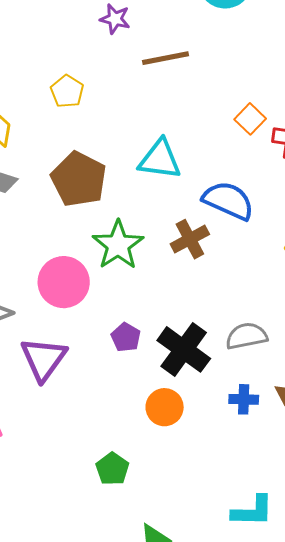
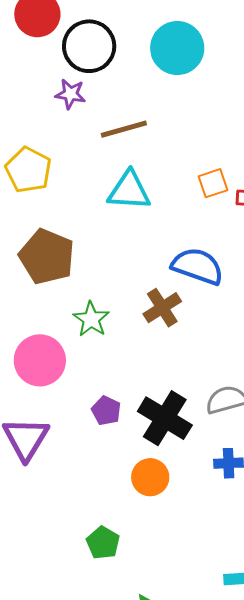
yellow pentagon: (67, 91) -> (28, 170), size x1.4
orange square: (250, 119) -> (213, 183), turned 32
cyan triangle: (160, 159) -> (129, 191), moved
green star: (118, 245) -> (91, 319), size x0.7

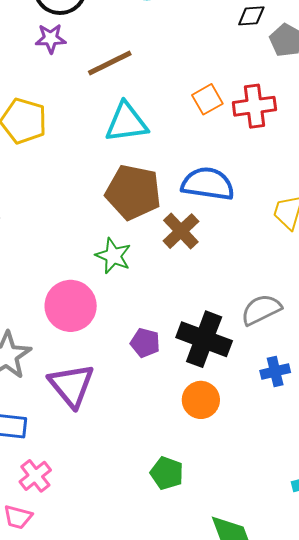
brown pentagon: (47, 257) -> (133, 192), moved

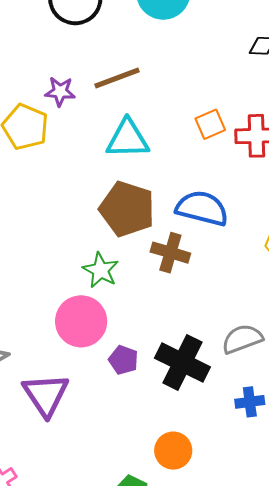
purple star: (51, 38) -> (60, 92), moved
brown cross: (181, 231) -> (170, 253), turned -36
pink circle: (71, 306) -> (81, 321), moved
orange circle: (201, 400) -> (173, 451), moved

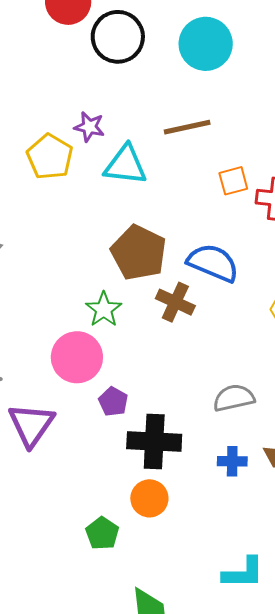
brown line: (117, 78) -> (187, 127), moved
cyan triangle: (127, 139) -> (125, 165), moved
black cross: (182, 362) -> (154, 442), moved, turned -32

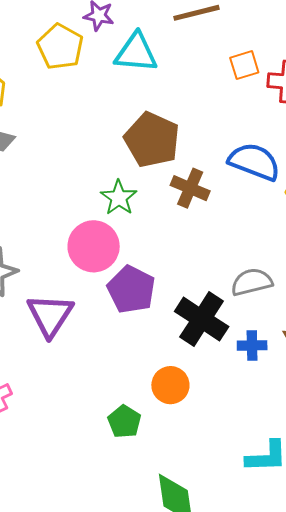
blue semicircle: (213, 263) -> (254, 162), moved
purple pentagon: (113, 402) -> (131, 289), size x1.6
black cross: (154, 442) -> (202, 319), moved, turned 32

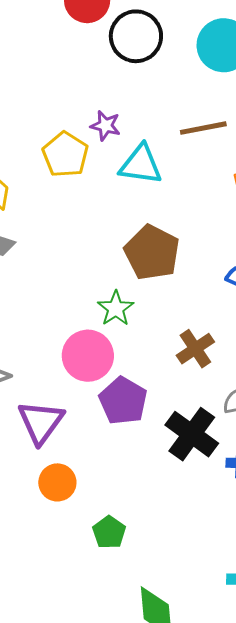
brown cross: (190, 188) -> (195, 349), moved, turned 30
orange circle: (170, 385) -> (57, 482), moved

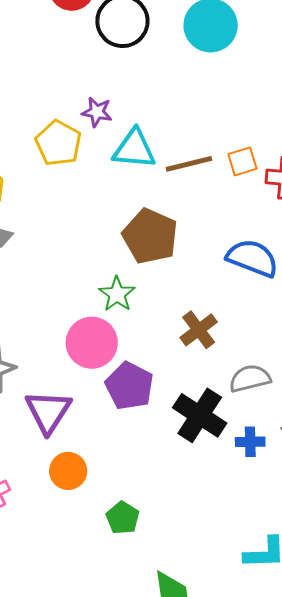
brown line: (203, 128) -> (189, 164), moved

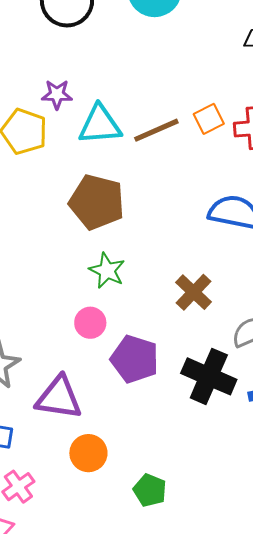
brown pentagon: (150, 236) -> (97, 202), moved
pink circle: (92, 343) -> (90, 323), size x0.6
purple triangle: (48, 412) -> (59, 398), turned -45

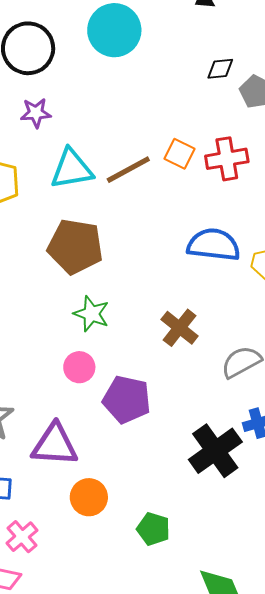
purple star: (57, 94) -> (36, 113), moved
orange square: (209, 119) -> (180, 154), turned -32
black cross: (209, 376) -> (215, 451), moved, turned 36

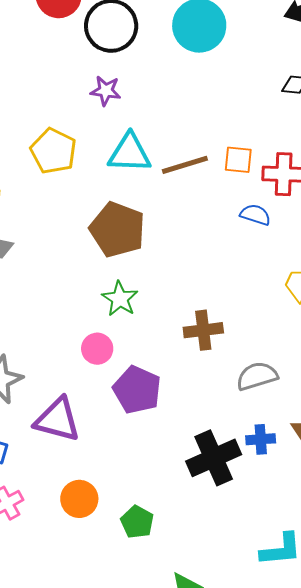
orange square: (180, 154) -> (238, 160), turned -32
blue semicircle: (214, 245) -> (255, 215), moved, size x0.6
brown cross: (180, 328) -> (203, 330), turned 33
orange circle: (89, 497) -> (79, 499), moved

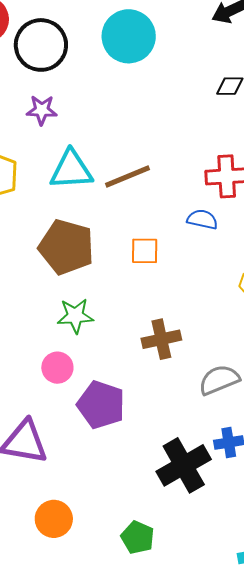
orange square: (238, 160) -> (145, 251), moved
green star: (120, 299) -> (75, 316), turned -30
green pentagon: (137, 522) -> (138, 537), moved

